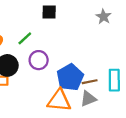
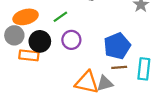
blue pentagon: (70, 77) -> (117, 46), moved
gray triangle: (88, 99) -> (105, 83), moved

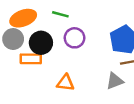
green line: (60, 17) -> (60, 14), turned 56
orange triangle: (87, 82) -> (65, 83), moved, size x0.7

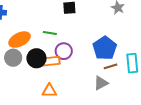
orange rectangle: (31, 59) -> (51, 61), moved
orange triangle: (65, 83) -> (49, 91), moved

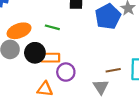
blue pentagon: (105, 48) -> (108, 17), moved
purple circle: (64, 51) -> (66, 72), moved
gray triangle: (101, 83) -> (101, 87), turned -42

